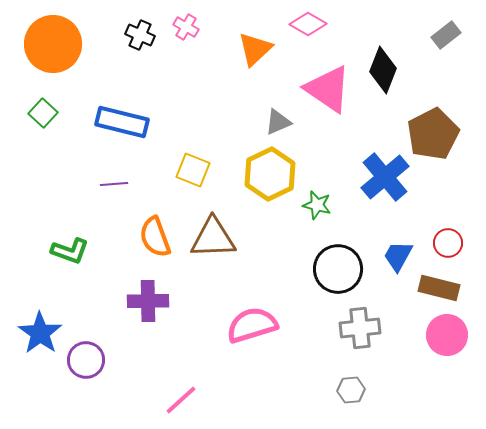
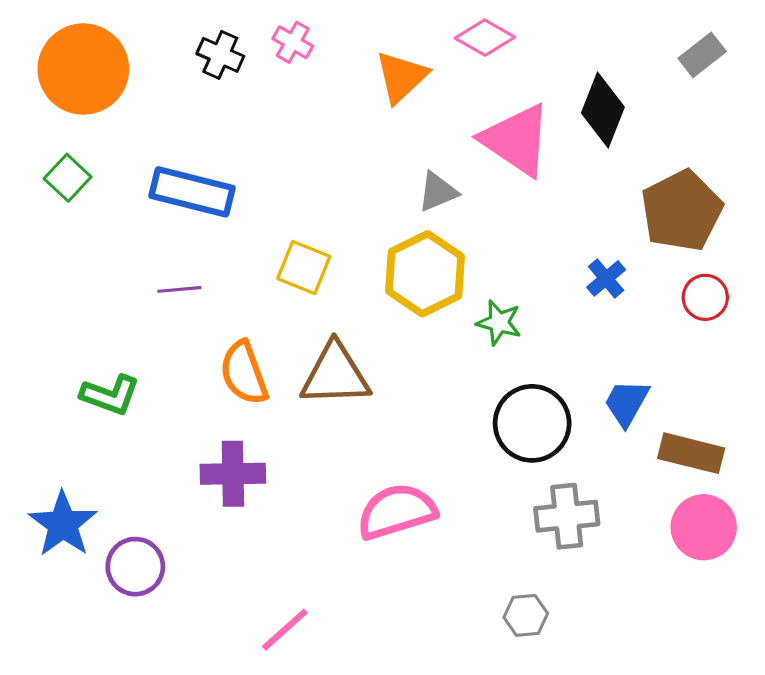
blue cross: (385, 177) -> (606, 278), size x0.5
red circle: (448, 243) -> (705, 297), moved
gray hexagon: (351, 390) -> (526, 615), moved

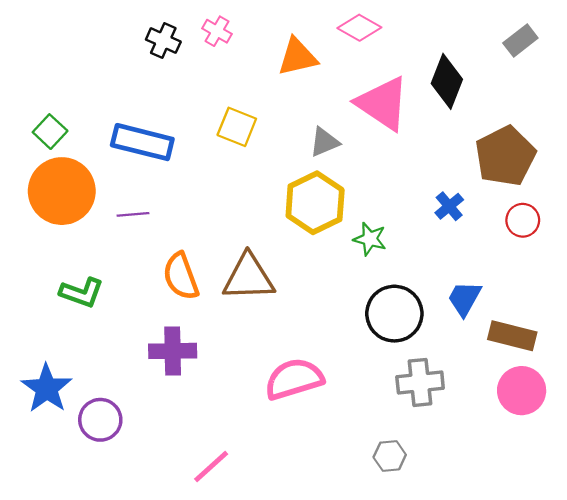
orange circle: (83, 69) -> (62, 191), moved
orange triangle: (401, 77) -> (298, 57), turned 30
yellow square: (304, 267) -> (237, 127), moved

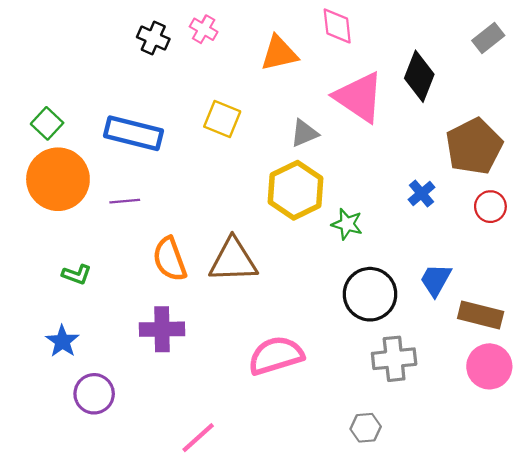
pink diamond: (359, 28) -> (337, 26), turned 54
green L-shape: (82, 293) -> (77, 274), size x0.7
blue star: (47, 388) -> (62, 341), moved, size x0.7

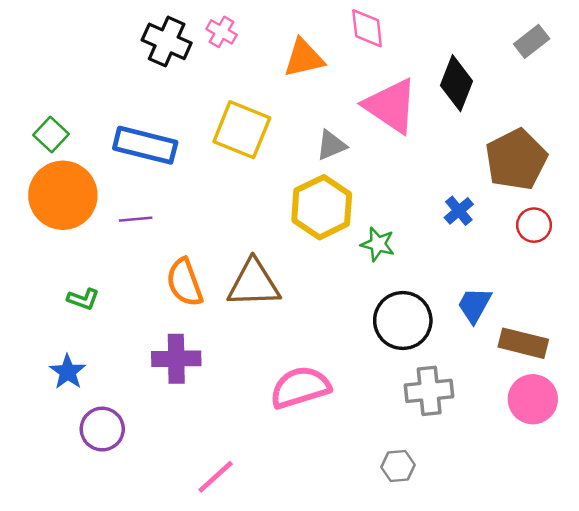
black cross: (153, 38) -> (167, 41), size x1.4
yellow square: (222, 119) -> (242, 130), size x1.4

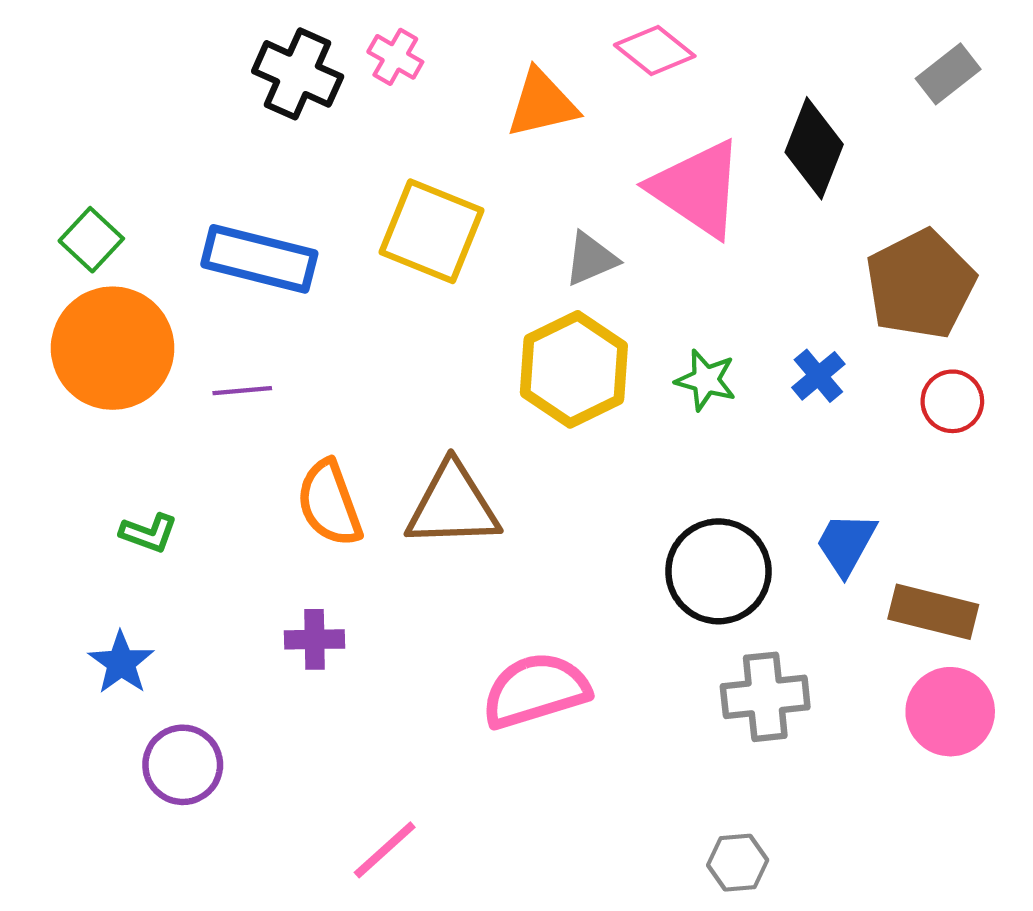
pink diamond: (367, 28) -> (655, 50), turned -45
green star: (378, 244) -> (706, 380), moved
purple cross: (176, 359) -> (315, 639), size x0.7
gray hexagon: (398, 466) -> (738, 863), moved

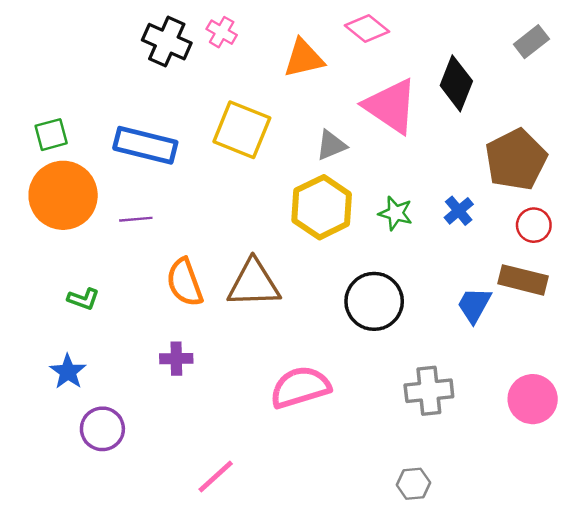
green square: (91, 240) -> (51, 135), turned 32
black circle: (718, 571) -> (374, 301), moved
brown rectangle: (933, 612) -> (523, 280), moved

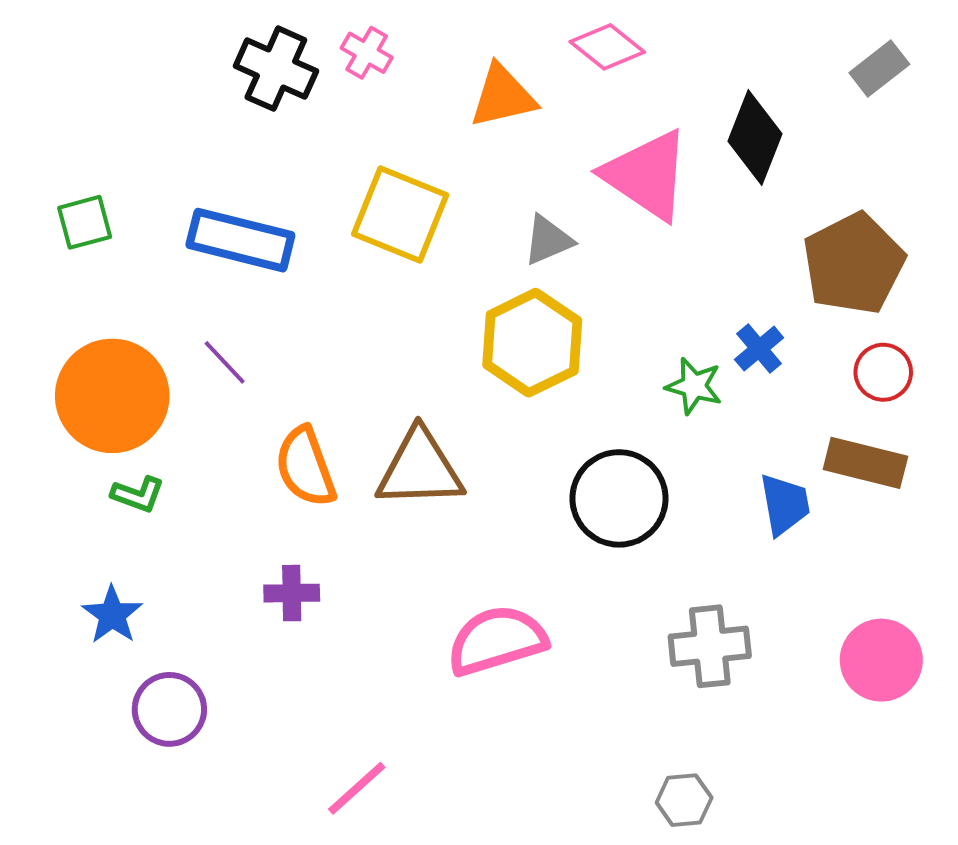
orange circle: (63, 195) -> (112, 396), moved
green star: (396, 213) -> (694, 386), moved
purple line: (136, 219) -> (225, 362), turned 52
blue trapezoid: (474, 305) -> (785, 504), turned 141

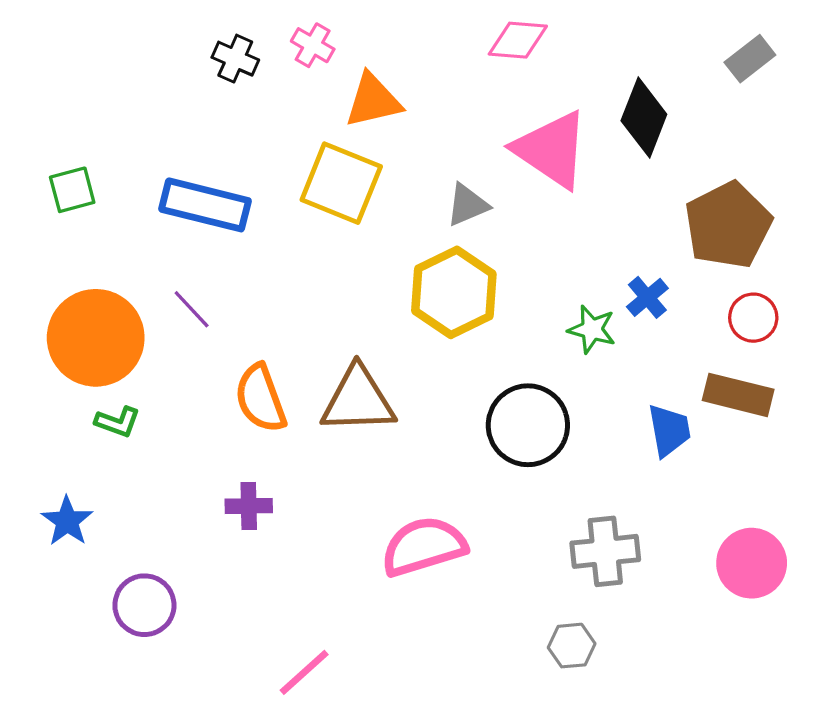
pink diamond: (607, 47) -> (518, 40), turned -34
black cross: (276, 69) -> (235, 59), size x0.7
orange triangle: (503, 96) -> (373, 101), moved
blue star: (112, 615) -> (67, 521), moved
gray hexagon: (684, 800) -> (572, 646), moved

